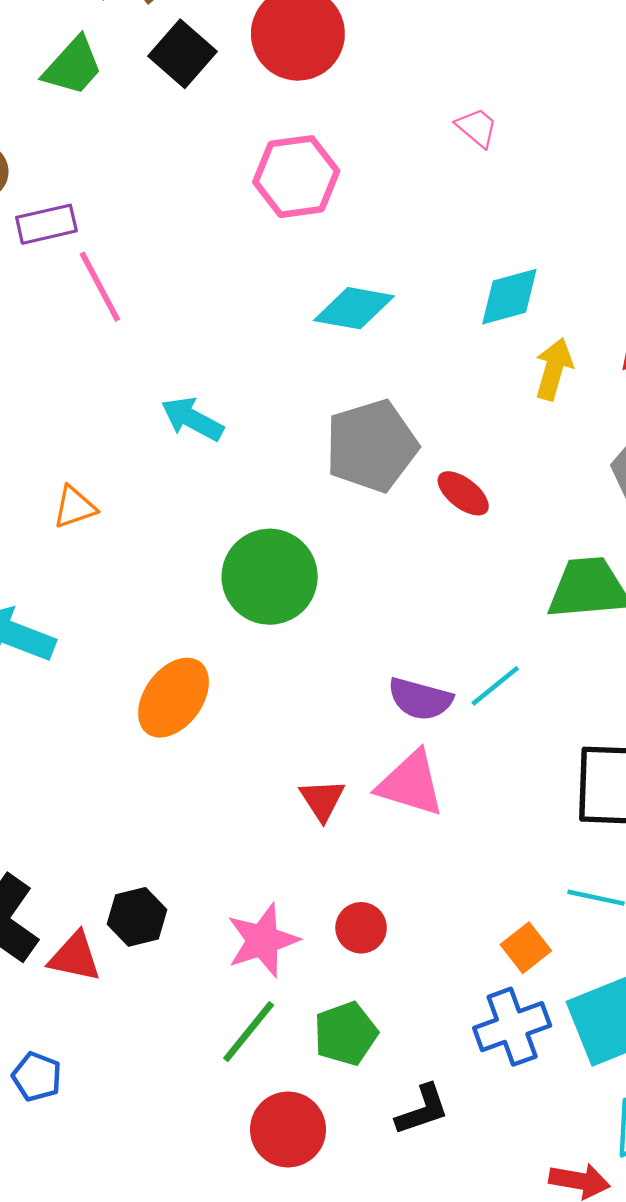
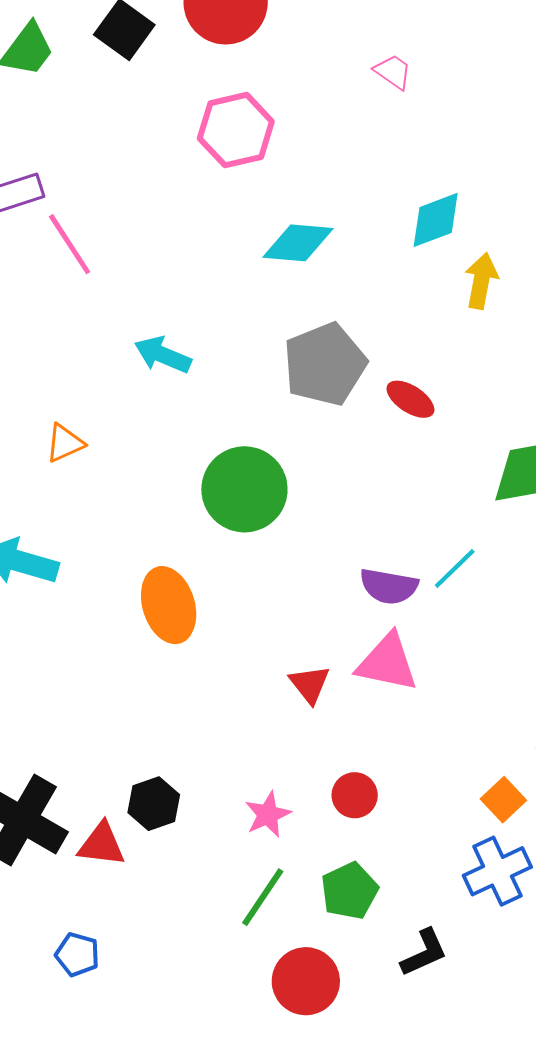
orange ellipse: (174, 698) -> (169, 605), turned -48
pink star: (263, 940) -> (268, 814), size x0.7

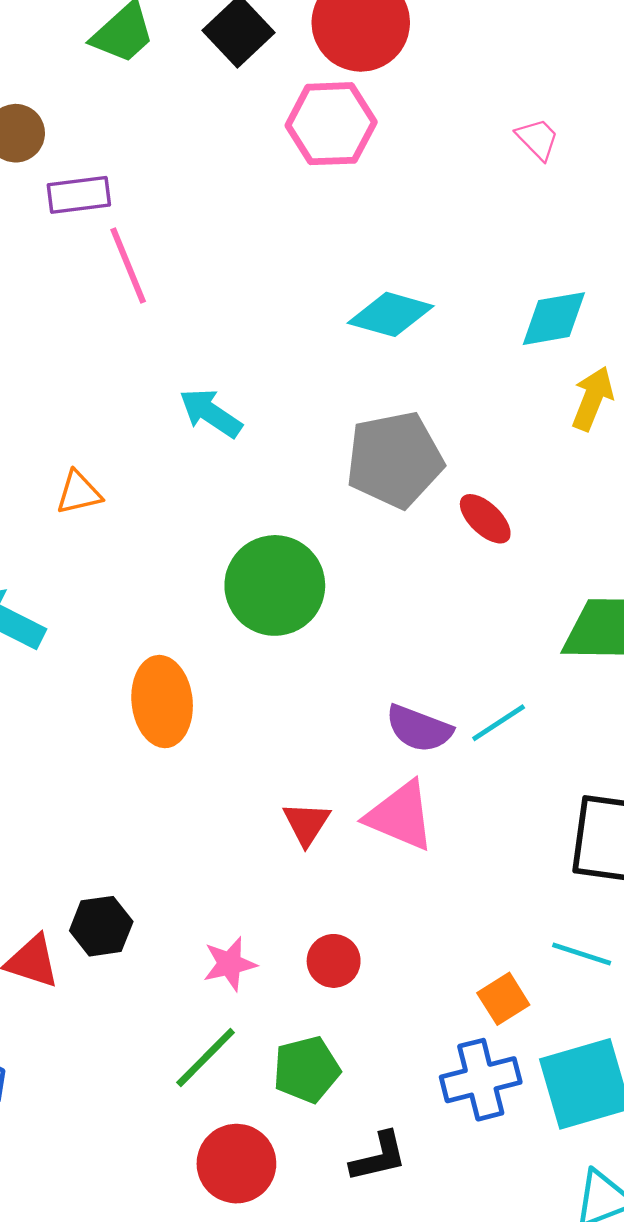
pink hexagon: (236, 130) -> (331, 124), moved

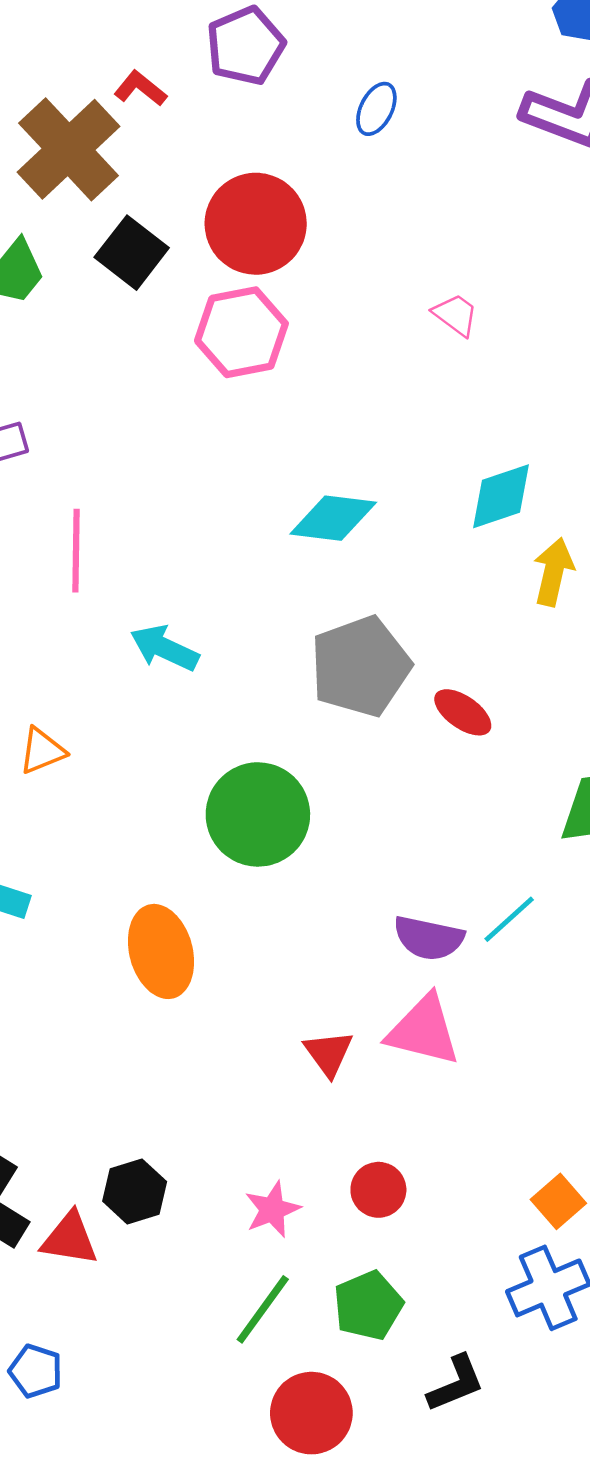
pink line: (128, 265) -> (76, 551), moved, turned 32

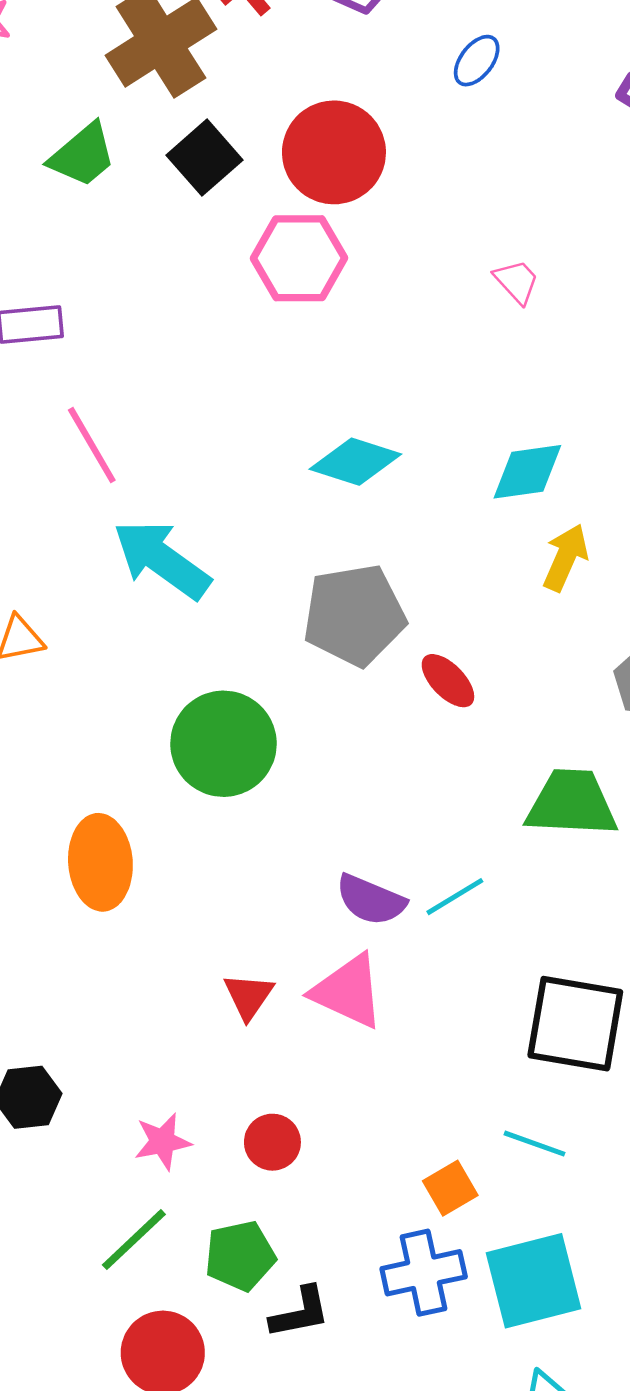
pink line: (76, 551) -> (92, 445), turned -42
cyan arrow: (164, 648) -> (162, 559), size x1.5
black L-shape: (456, 1383) -> (300, 1312), moved

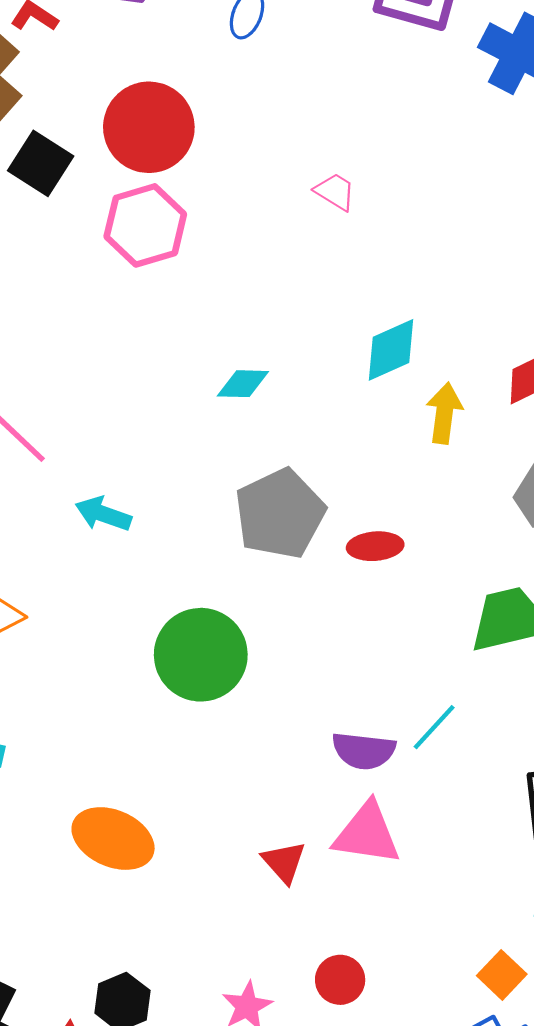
cyan diamond: (355, 462) -> (243, 384), size x0.7
cyan arrow: (162, 559) -> (103, 514), size x0.6
red ellipse: (448, 681) -> (375, 546), turned -34
orange ellipse: (100, 862) -> (113, 839), moved, turned -46

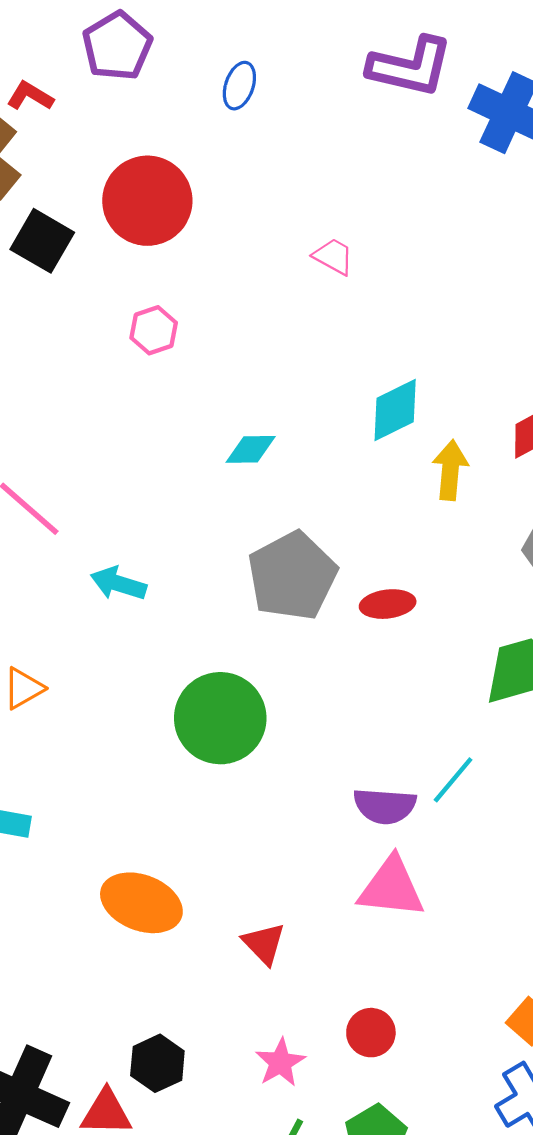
pink hexagon: (145, 225) -> (154, 330), moved, size x0.6
red triangle: (284, 862) -> (264, 943), moved

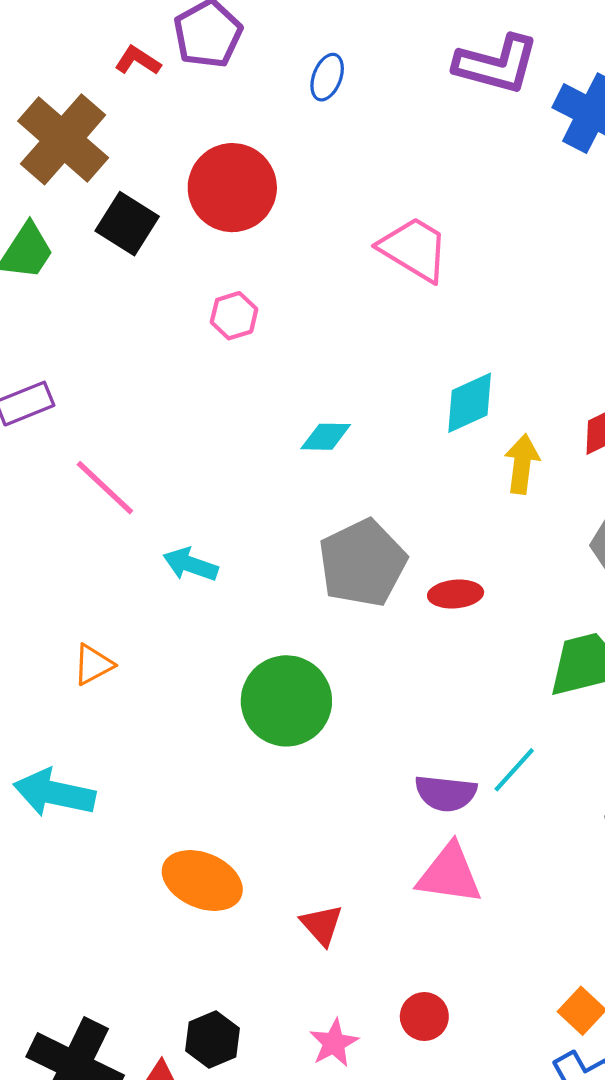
red L-shape: (30, 96) -> (138, 61), moved
pink trapezoid: (333, 256) -> (414, 249), size x1.8

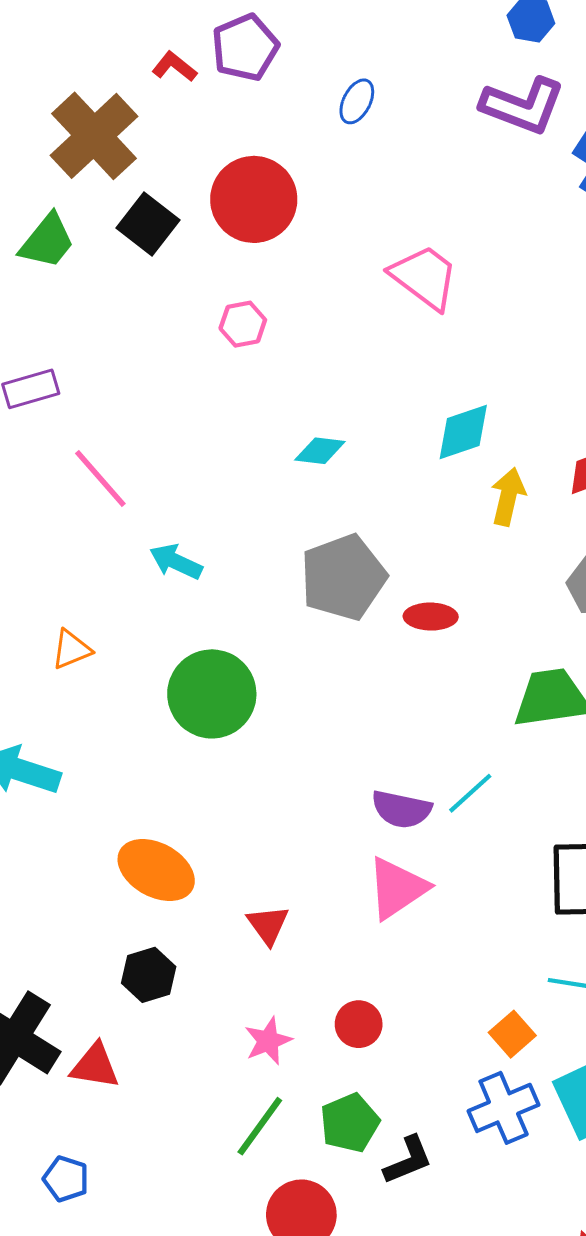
green circle: (286, 701) -> (212, 694), moved
pink triangle: (449, 874) -> (397, 888), turned -48
black hexagon: (213, 1039) -> (149, 975), moved

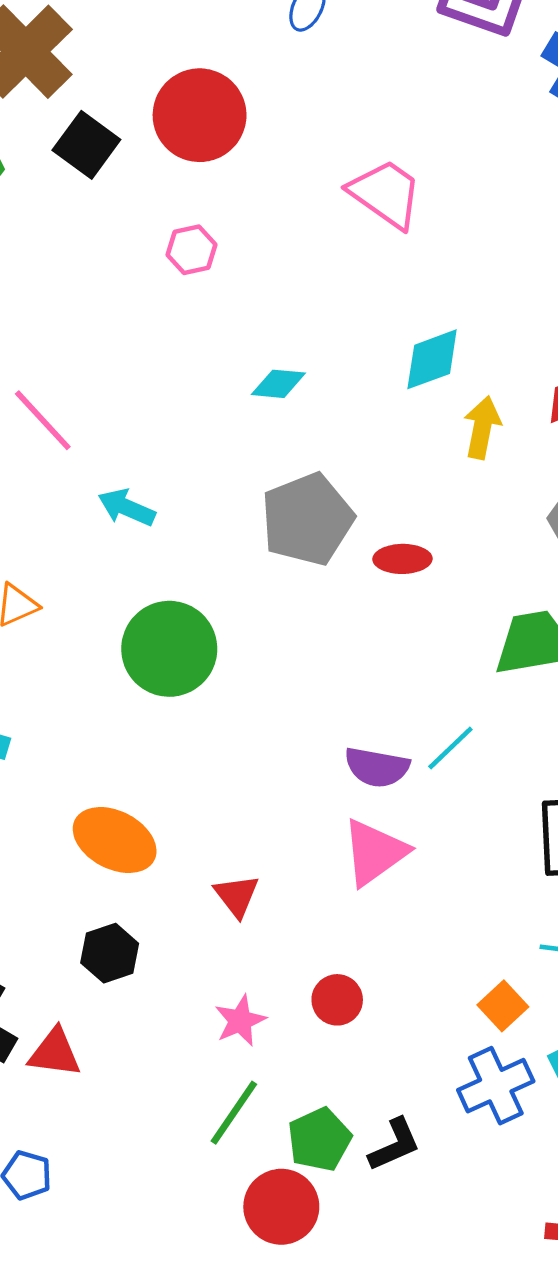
green pentagon: (350, 1123) -> (319, 1139), moved

